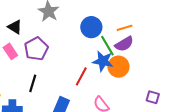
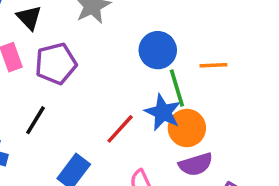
purple semicircle: (124, 44) -> (196, 164), moved

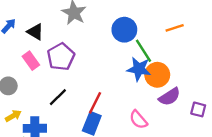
orange line: (213, 65) -> (175, 28), moved
black line: (35, 120) -> (58, 97), turned 30
red line: (120, 129) -> (95, 103), moved

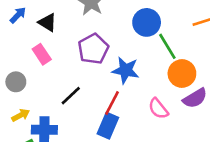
purple pentagon: (61, 57) -> (93, 49), moved
blue star: (139, 69) -> (126, 70), moved
pink semicircle: (138, 120) -> (158, 109), moved

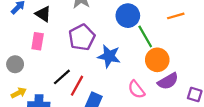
pink rectangle: (42, 54) -> (38, 41), turned 42
red line: (112, 103) -> (77, 86), moved

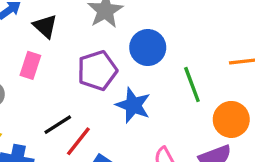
blue circle: (128, 16) -> (148, 48), moved
orange circle: (157, 60) -> (231, 119), moved

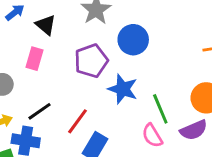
green line: (192, 85) -> (160, 109), moved
black line: (58, 125) -> (40, 111), moved

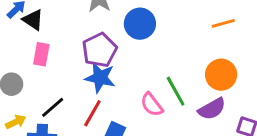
black triangle: (46, 25) -> (33, 20), moved
blue star: (123, 89) -> (100, 78), moved
pink semicircle: (152, 136) -> (152, 105), moved

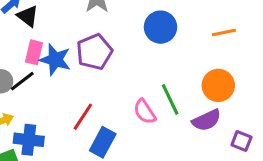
blue circle: (140, 24) -> (161, 27), moved
blue star: (100, 78) -> (55, 60), moved
black line: (53, 107) -> (22, 81), moved

